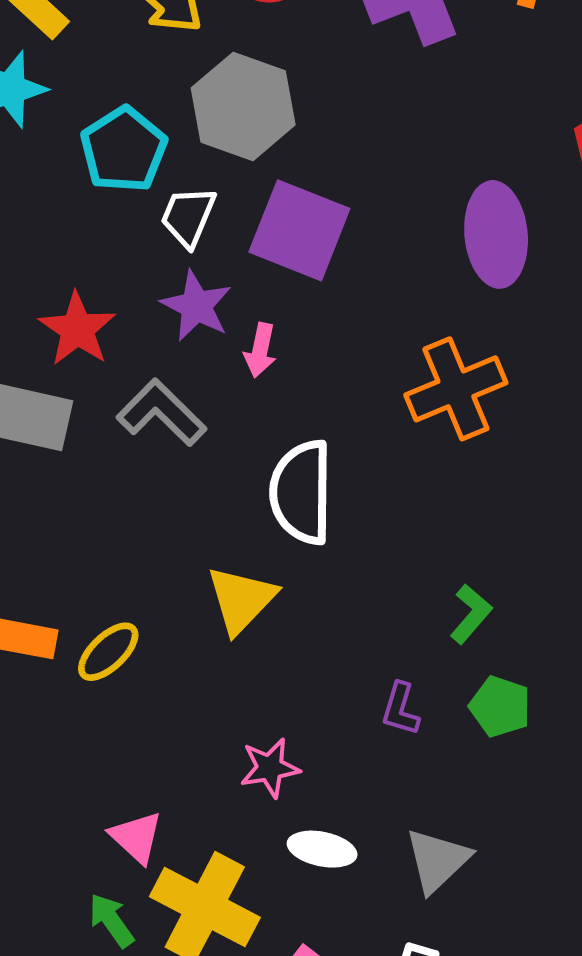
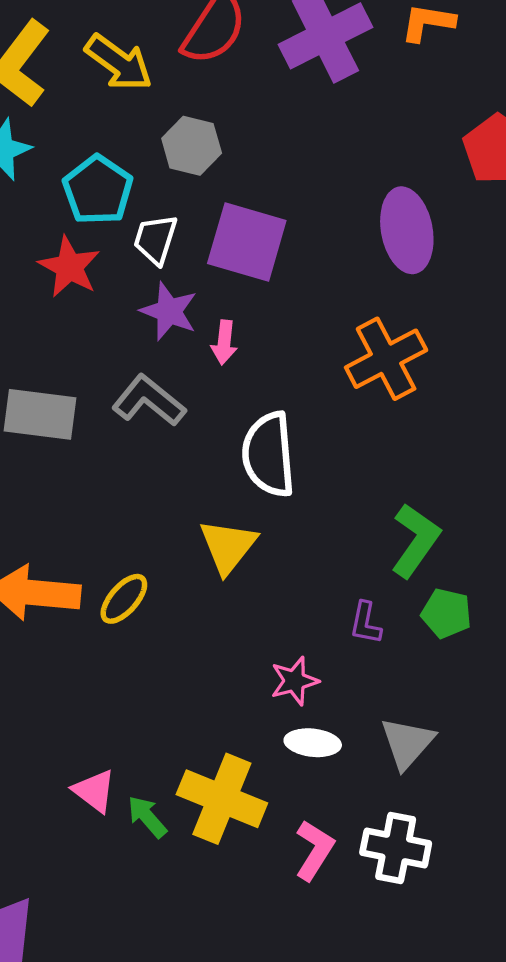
gray hexagon: (243, 106) -> (192, 146), size x0.7
red star: (77, 329) -> (69, 267), moved
green L-shape: (471, 614) -> (415, 540), size x1.5
pink star: (270, 768) -> (294, 681), moved
pink triangle: (136, 837) -> (94, 791), moved

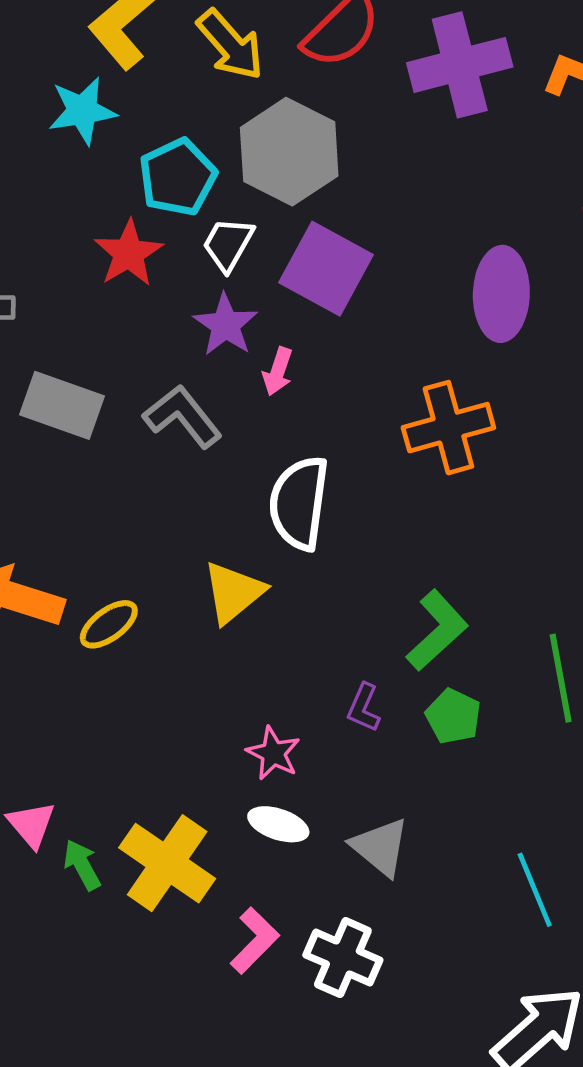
gray hexagon: (192, 146) -> (289, 152), size x1.6
pink star: (294, 681) -> (273, 753), turned 30
gray triangle: (407, 743) -> (380, 847), turned -44

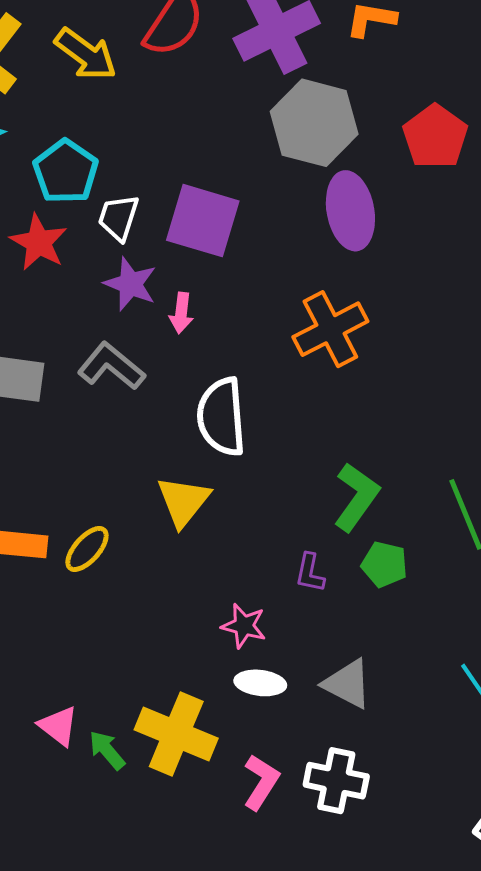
gray hexagon: (289, 152) -> (314, 123), moved

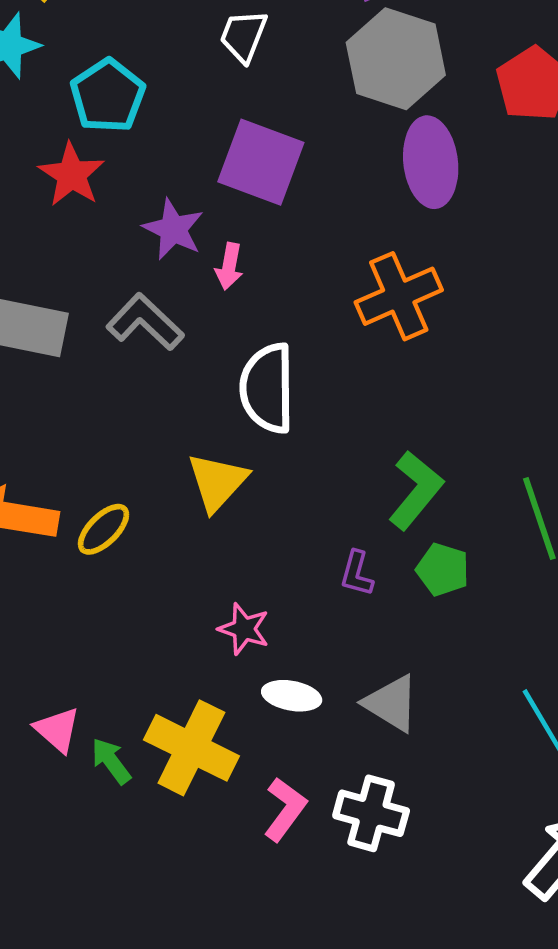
white trapezoid: (118, 218) -> (243, 36), moved
pink star: (244, 626) -> (244, 629), moved

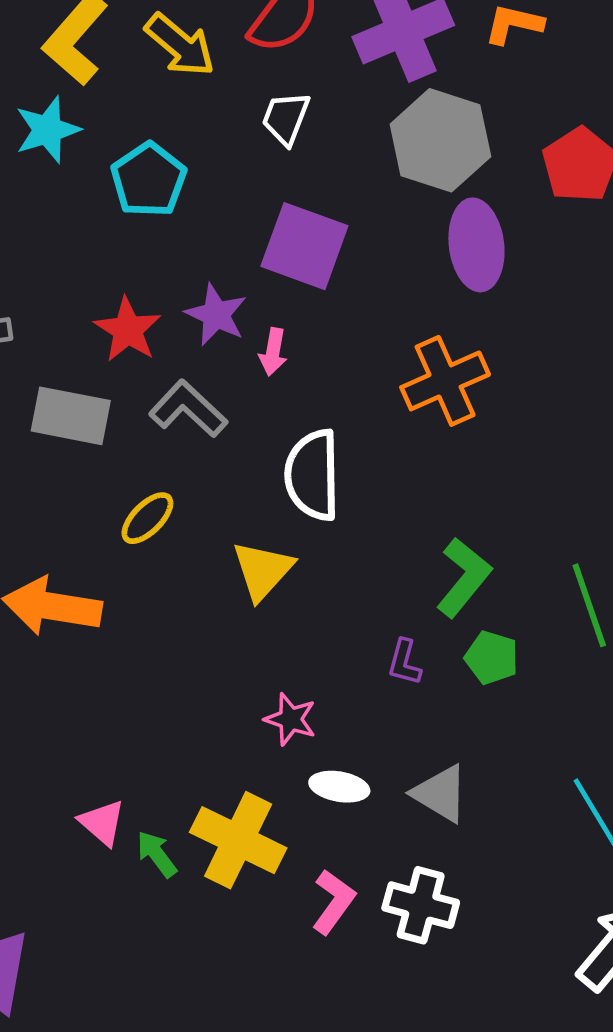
red star: (72, 175) -> (128, 330), moved
yellow ellipse: (103, 529) -> (147, 518), moved

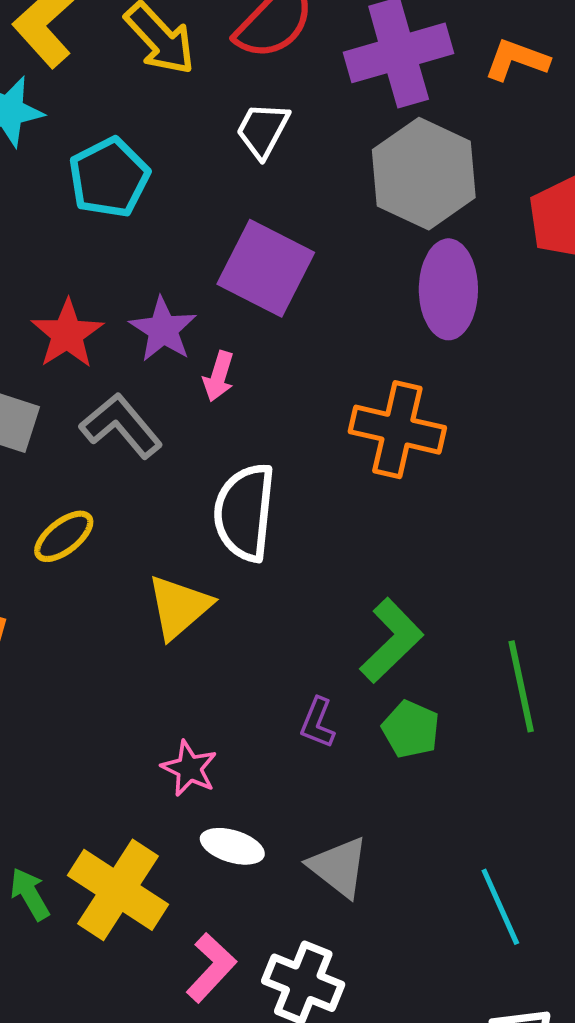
orange cross: (445, 381) -> (397, 430), turned 30

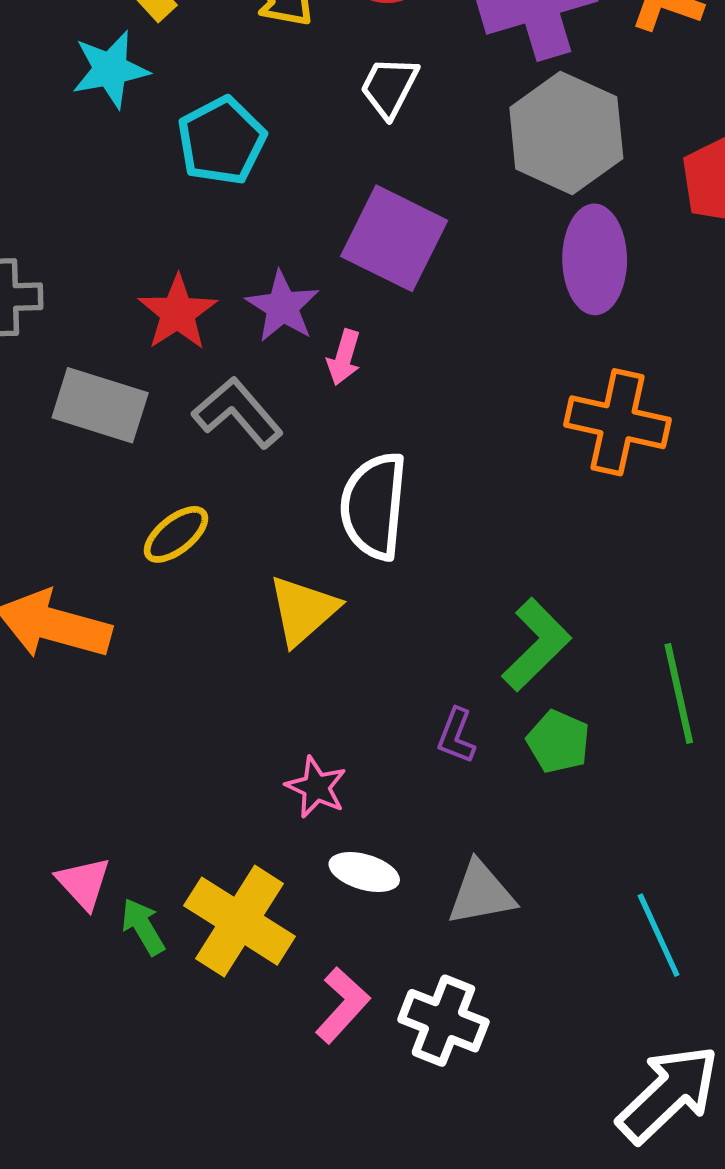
orange cross: (397, 430) -> (617, 422), moved
gray triangle: (339, 867) -> (481, 893), turned -48

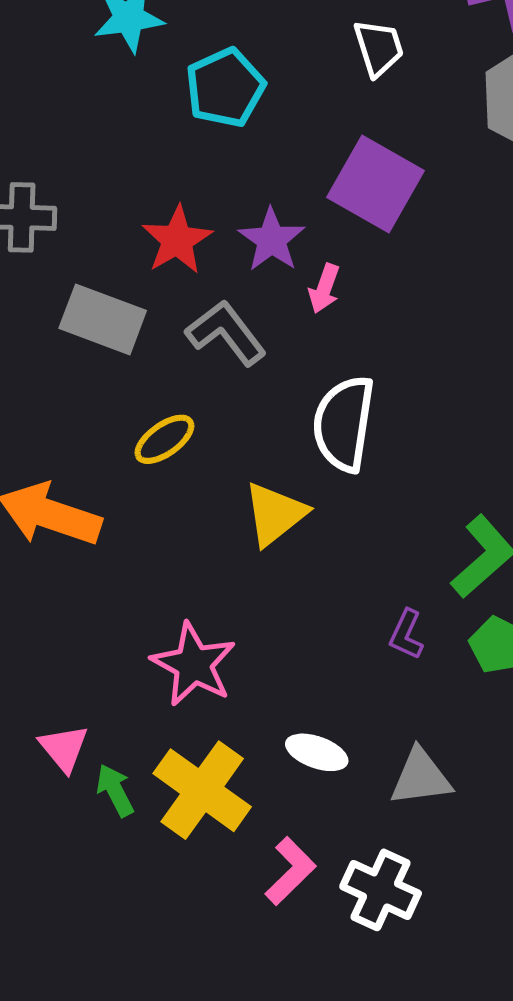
white trapezoid: (389, 87) -> (379, 48), turned 132
pink star: (316, 787) -> (194, 664), moved, size x1.5

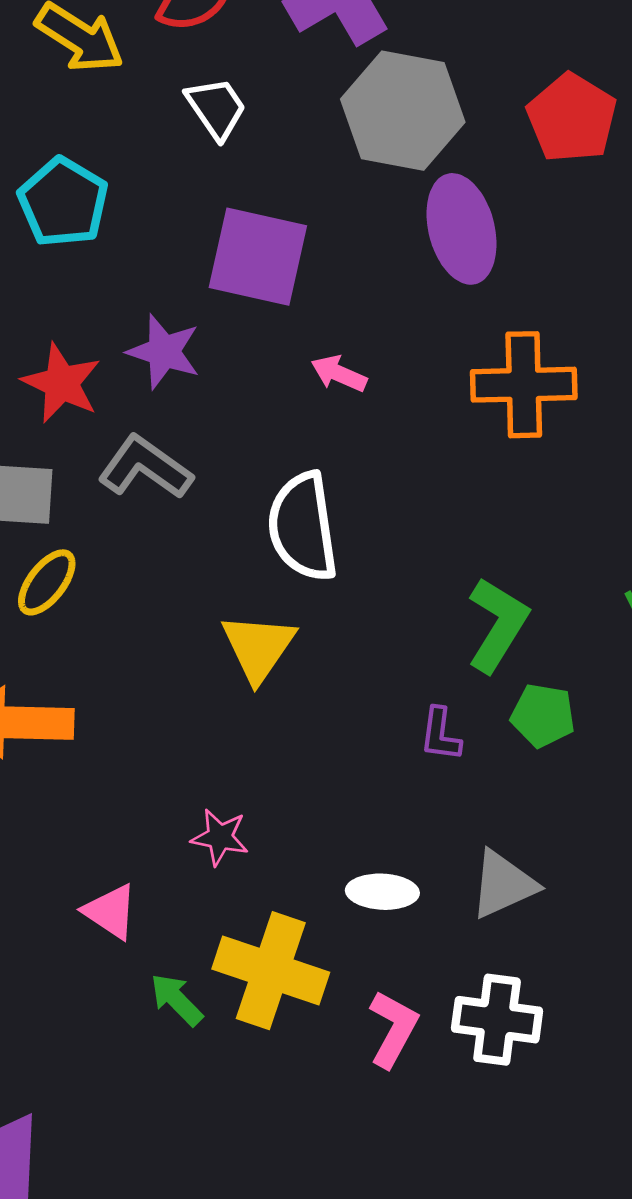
pink arrow: (324, 289) -> (339, 374), moved, turned 111
yellow ellipse: (164, 439) -> (47, 582), moved
pink star: (194, 664) -> (220, 837), size x0.6
pink triangle: (64, 748) -> (111, 912), moved

